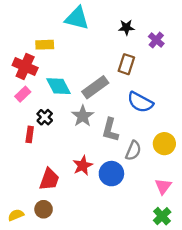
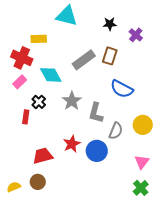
gray rectangle: (95, 87) -> (84, 60), moved
red trapezoid: (49, 179) -> (43, 156), turned -125

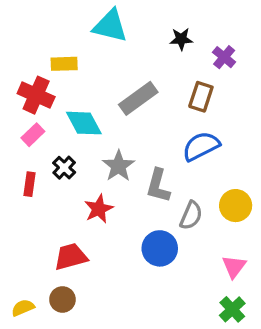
brown rectangle: (110, 56) -> (201, 97), moved
blue semicircle: (122, 89) -> (201, 146), turned 125
red rectangle: (26, 117) -> (30, 184), moved
red star: (72, 144) -> (99, 209), moved

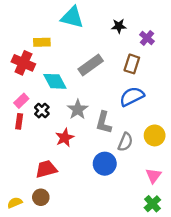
pink rectangle: (33, 135) -> (21, 101), moved

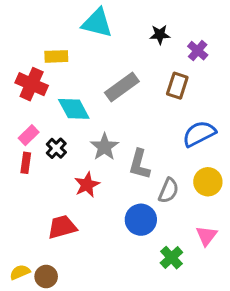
blue semicircle: (132, 96) -> (199, 134), moved
brown circle: (41, 197) -> (46, 277), moved
green cross: (152, 204) -> (171, 258), moved

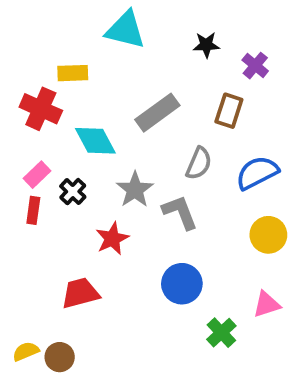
gray L-shape: (139, 164) -> (180, 212), turned 144
gray semicircle: (169, 191) -> (199, 163), moved
pink triangle: (206, 236) -> (267, 304), turned 35

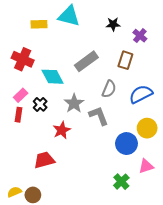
yellow rectangle: (73, 73) -> (39, 24), moved
blue circle: (182, 284) -> (126, 144), moved

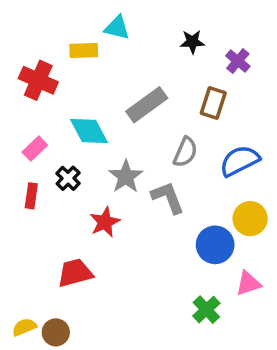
cyan triangle: (69, 16) -> (117, 28), size x0.7
yellow rectangle: (39, 24) -> (84, 51), moved
red cross: (23, 59) -> (38, 80), moved
pink rectangle: (21, 95) -> (35, 149), moved

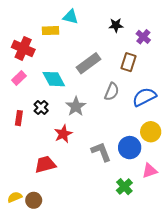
pink rectangle: (35, 149) -> (19, 78), moved
gray L-shape: (168, 198) -> (101, 152), moved

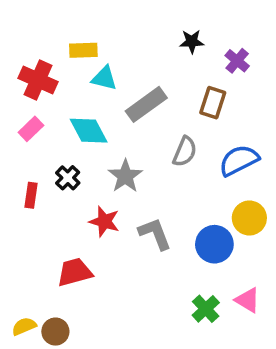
cyan triangle: (71, 17) -> (104, 78), moved
red star: (63, 134) -> (104, 221), turned -30
gray L-shape: (101, 152) -> (155, 234), moved
pink triangle: (150, 171) -> (248, 300), moved, turned 49

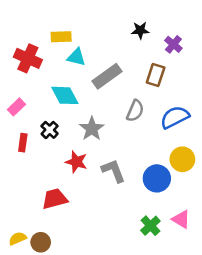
pink rectangle: (31, 129) -> (16, 107), moved

